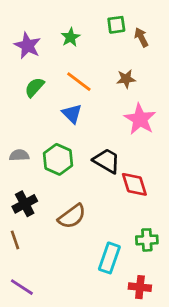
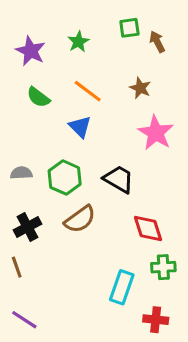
brown star: (126, 79) -> (140, 88), turned 30
green semicircle: (34, 87) -> (38, 97), turned -95
red diamond: (134, 184) -> (148, 229), moved
brown semicircle: (72, 216) -> (80, 219), moved

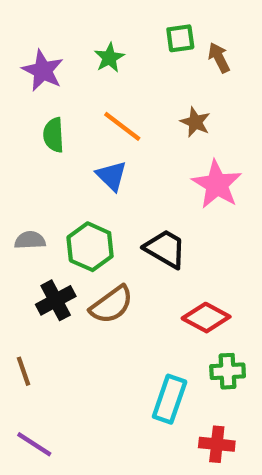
green semicircle: (38, 97) -> (54, 135), turned 50
black cross: (28, 227) -> (56, 300), moved
red diamond: (148, 229) -> (206, 318), turned -44

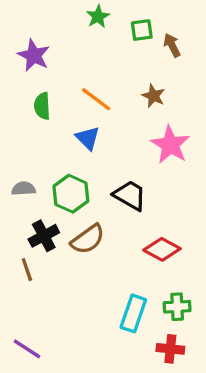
green star: (109, 58) -> (98, 17), moved
brown line: (23, 371) -> (27, 270), moved
green cross: (228, 371) -> (177, 307), moved

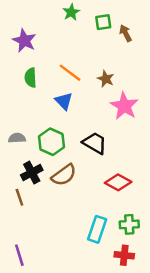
brown star: (154, 96) -> (106, 79), moved
purple line: (27, 349) -> (19, 255), turned 40

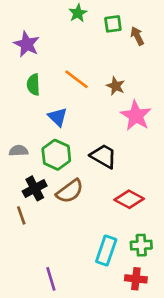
blue triangle: (64, 101) -> (58, 117), moved
purple line: (19, 255) -> (51, 279), moved

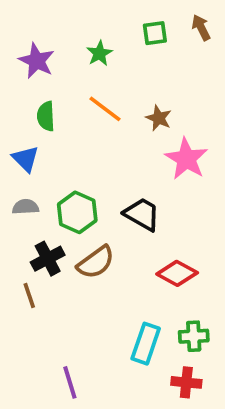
green star: (78, 13) -> (99, 53), moved
brown arrow: (137, 36) -> (201, 28), moved
blue triangle: (58, 117) -> (26, 159), moved

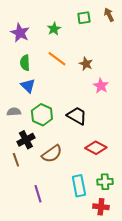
blue triangle: (26, 159) -> (28, 86), moved
pink star: (186, 159) -> (101, 86), size x0.7
brown semicircle: (96, 262) -> (52, 154), moved
cyan rectangle: (146, 344) -> (79, 186), turned -30
purple line: (70, 382) -> (38, 194), moved

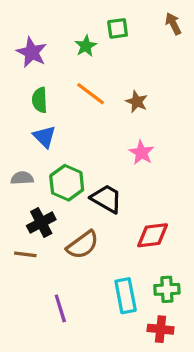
green square: (84, 18) -> (118, 28), moved
pink star: (101, 86) -> (141, 153), moved
black trapezoid: (77, 116) -> (106, 199), moved
red diamond: (96, 148) -> (153, 235), turned -35
brown line: (16, 160) -> (25, 254), turned -64

